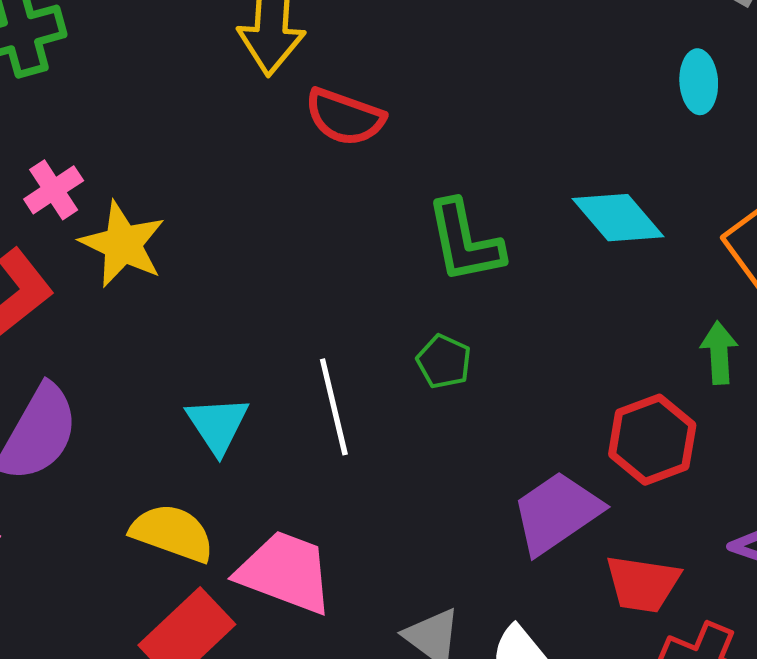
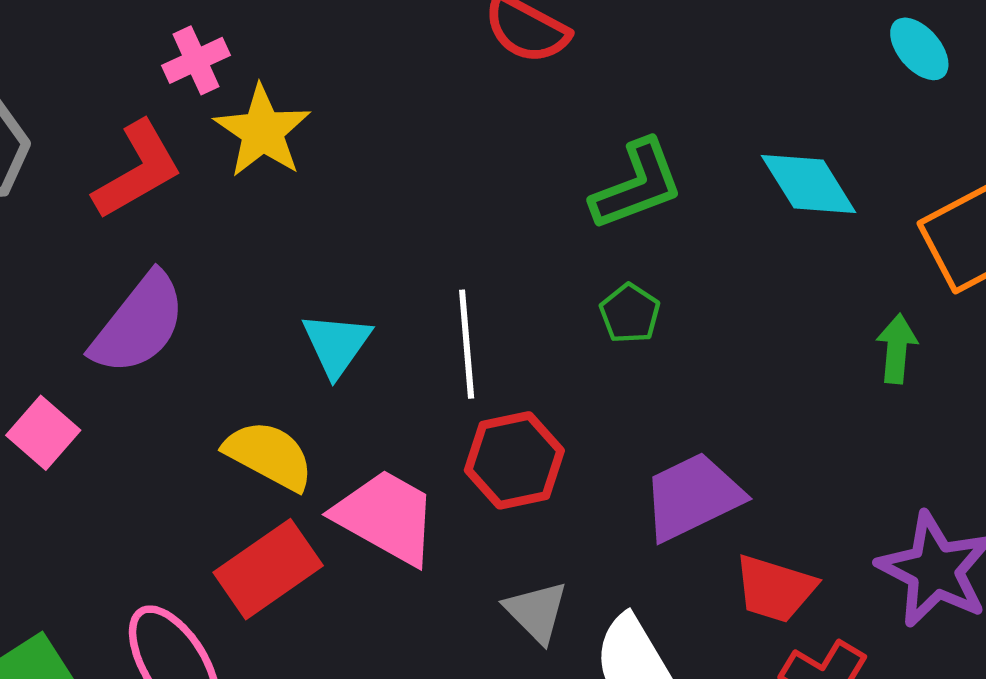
cyan ellipse: (699, 82) -> (919, 49), turned -46
green L-shape: (465, 242) -> (637, 185), turned -108
green pentagon: (444, 362) -> (630, 313), moved
red hexagon: (652, 440) -> (514, 460), moved

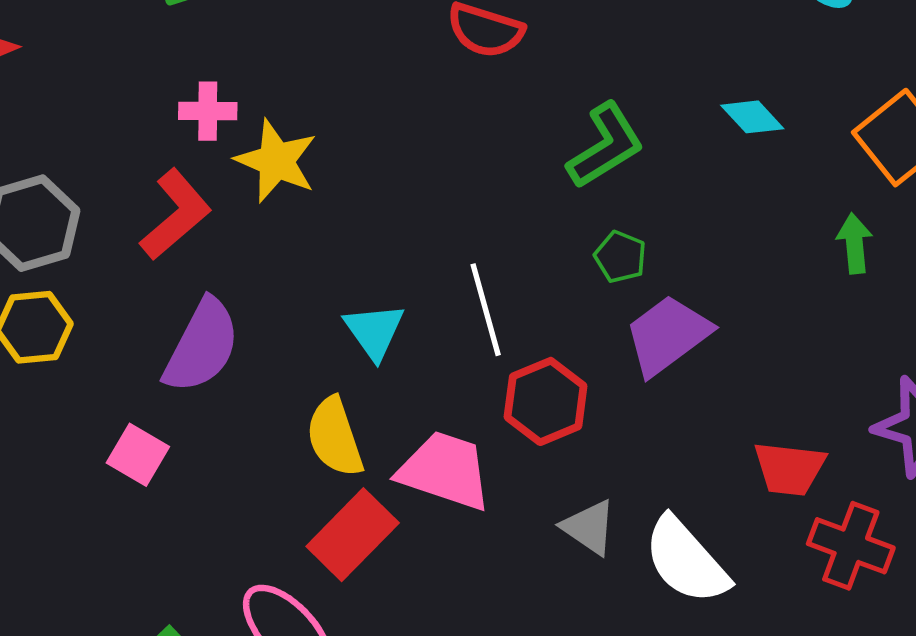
pink cross: (196, 60) -> (208, 111), turned 36
cyan diamond: (809, 184) -> (752, 117), size x0.7
yellow semicircle: (269, 455) -> (335, 437), turned -126
purple trapezoid: (693, 497) -> (668, 335), moved

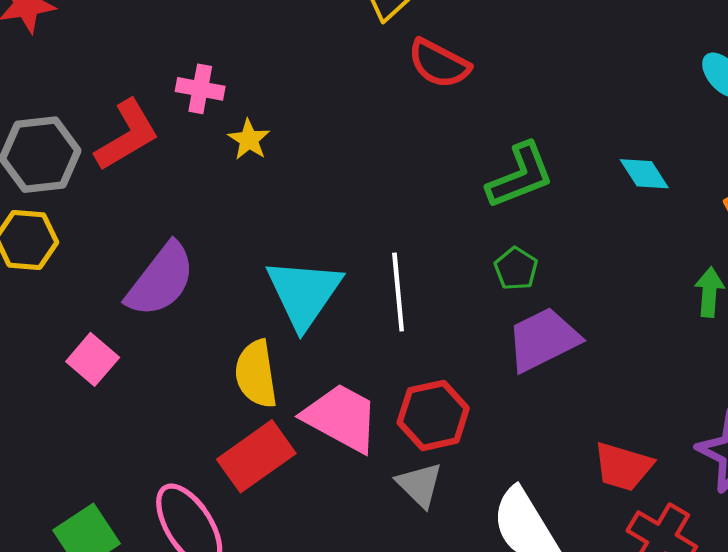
yellow star: (276, 161) -> (249, 140), size x0.6
red L-shape: (176, 214) -> (127, 135), moved
cyan triangle: (374, 331) -> (304, 293), size x1.5
red hexagon: (546, 401) -> (433, 415), moved
gray triangle: (589, 527) -> (420, 485), moved

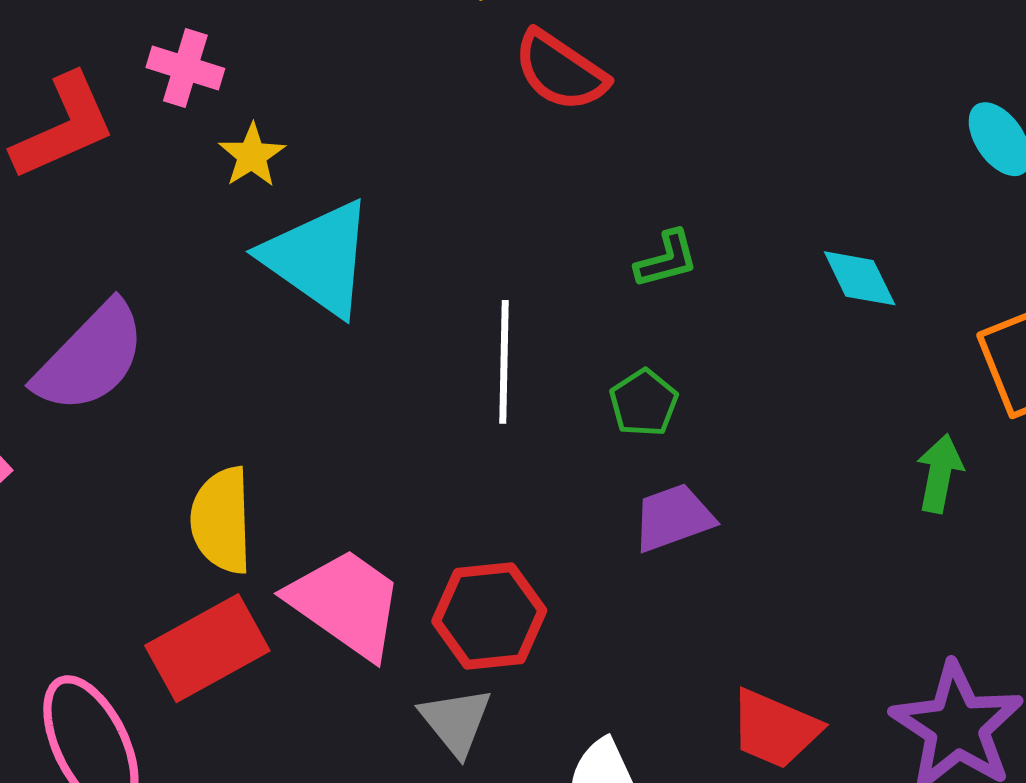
green L-shape: (520, 176) -> (667, 259), size x0.6
white line: (398, 292) -> (504, 362), moved
cyan triangle: (304, 293) -> (318, 258), moved, turned -36
purple trapezoid: (543, 340) -> (673, 518), size x0.7

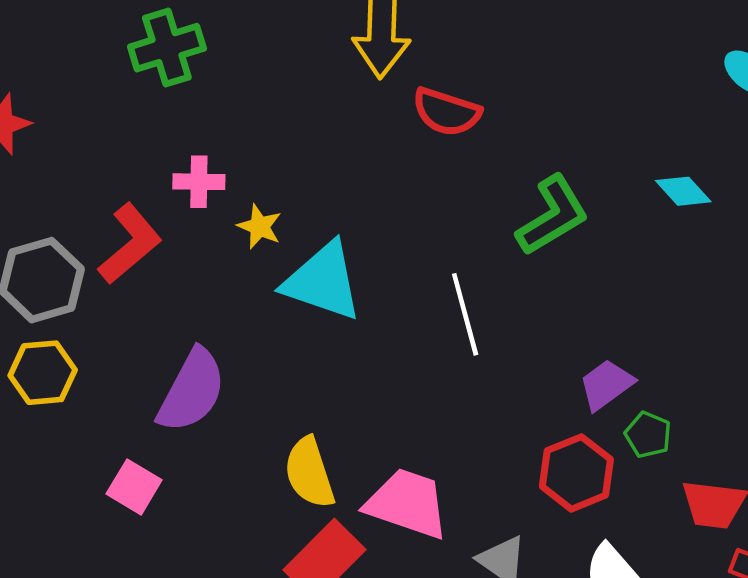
green L-shape: (667, 259) -> (553, 216), size x1.8
green pentagon: (644, 403) -> (648, 435), moved
red hexagon: (489, 616) -> (576, 473), moved

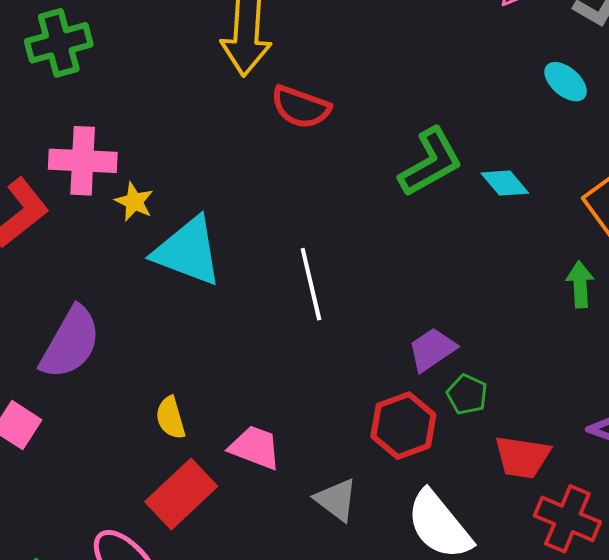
pink cross: (199, 182) -> (83, 161), size x1.5
green L-shape: (553, 216) -> (431, 162), moved
yellow semicircle: (309, 473) -> (171, 418), size x0.7
pink trapezoid: (407, 504) -> (255, 447), size x0.7

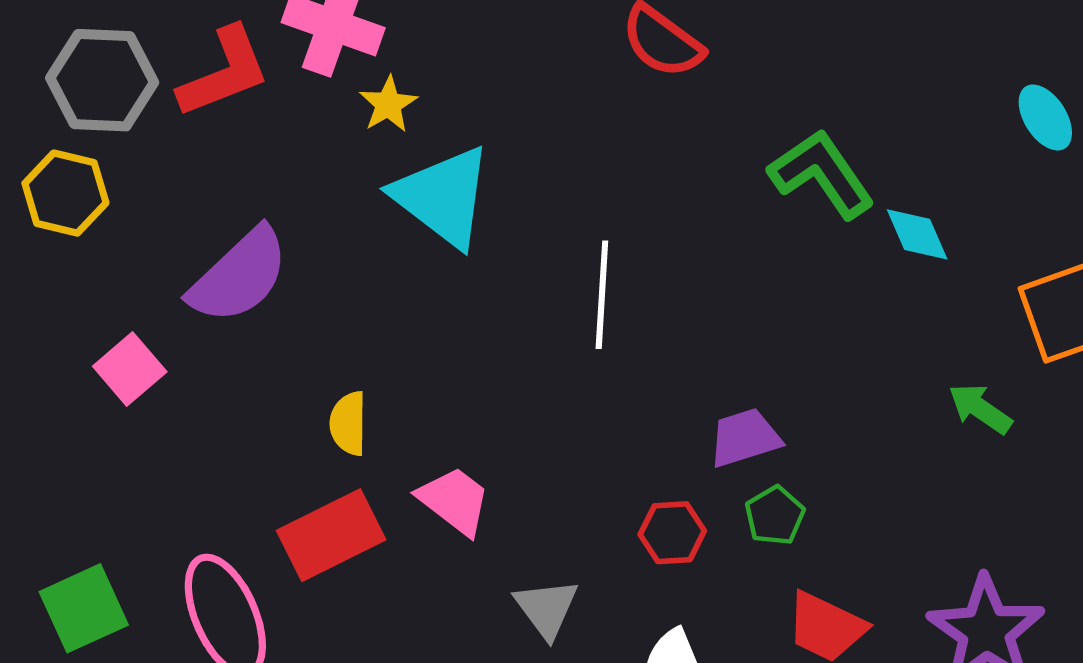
green L-shape: (431, 162) -> (822, 174), turned -112
green arrow: (580, 284) -> (980, 409), turned -69
red hexagon: (403, 426) -> (672, 533), size x0.7

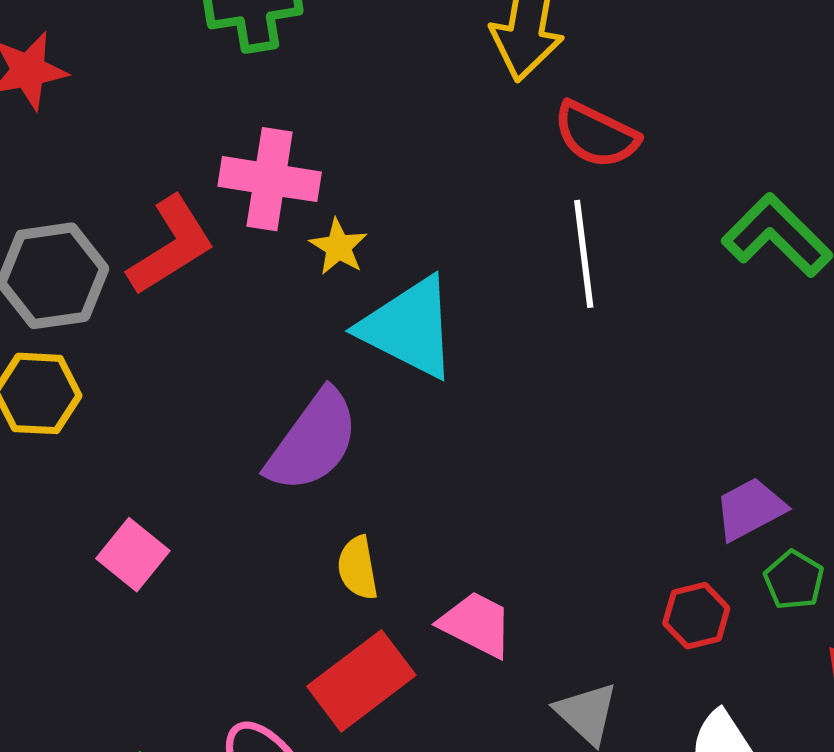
purple semicircle: (239, 276) -> (313, 441), moved
white line: (602, 295) -> (584, 254), moved

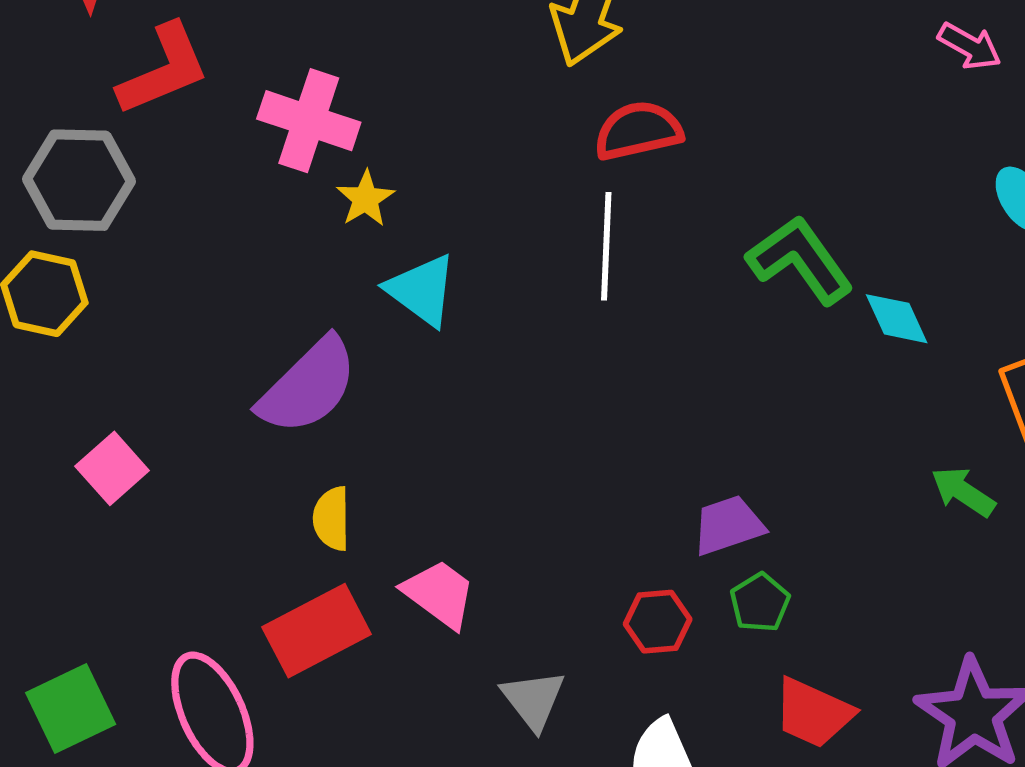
red semicircle: (596, 135) -> (638, 131), turned 132
red L-shape: (171, 246) -> (164, 70), moved
cyan triangle: (409, 328) -> (422, 290), size x0.7

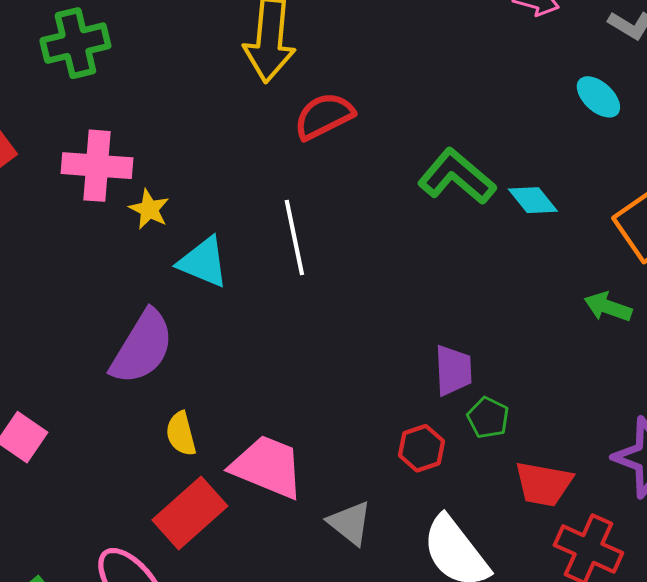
white line: (606, 246) -> (294, 237), moved
purple trapezoid: (728, 525) -> (453, 370), turned 120
pink trapezoid: (439, 594) -> (267, 467), size x1.4

